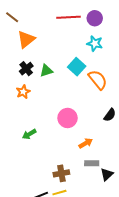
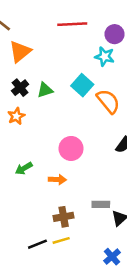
purple circle: (95, 18) -> (115, 34), moved
orange arrow: (86, 143) -> (57, 180), moved, turned 32

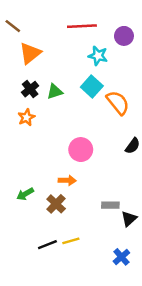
cyan star: (105, 57) -> (98, 56), moved
green arrow: (24, 168) -> (25, 194), moved
brown cross: (64, 217) -> (56, 204), moved, turned -36

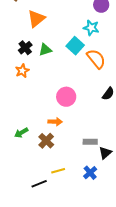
orange triangle: (30, 53) -> (36, 19), moved
cyan star: (98, 56) -> (91, 28), moved
black line: (47, 245) -> (39, 184), moved
blue cross: (121, 257) -> (90, 173), moved

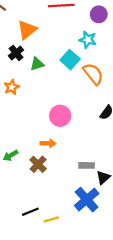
black cross: (25, 48) -> (16, 53), moved
yellow line: (58, 171) -> (51, 219), moved
blue cross: (90, 173) -> (87, 200), size x1.6

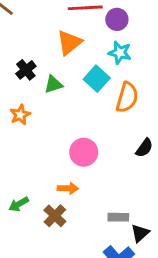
purple circle: (99, 14) -> (117, 19), moved
orange triangle: (27, 30) -> (69, 42), moved
orange semicircle: (93, 74) -> (127, 97), turned 55

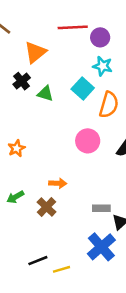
orange triangle: (69, 42) -> (35, 52), moved
green triangle: (53, 84) -> (45, 94), turned 35
orange star: (20, 115) -> (17, 148), moved
pink circle: (84, 152) -> (88, 141), moved

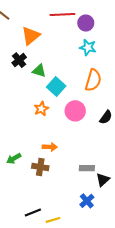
cyan square: (83, 89) -> (56, 87), moved
orange star: (17, 148) -> (41, 109), moved
brown cross: (47, 207) -> (40, 167), turned -35
blue cross: (101, 247) -> (87, 201), size x0.6

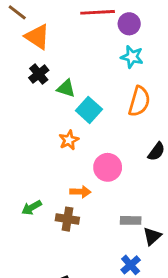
orange triangle: (31, 36) -> (37, 37), moved, turned -48
pink circle: (75, 111) -> (108, 167), moved

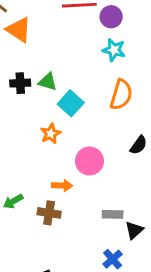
black cross: (39, 74) -> (20, 83), moved, turned 36

